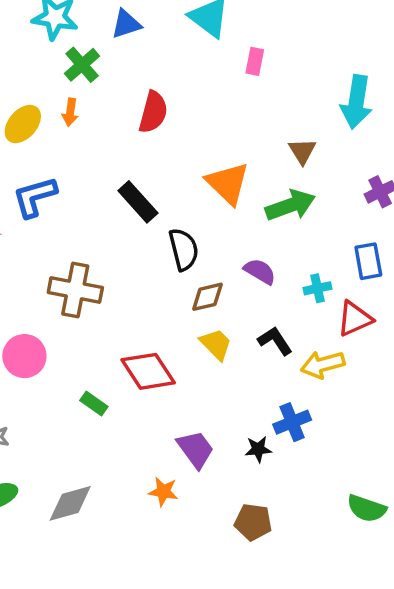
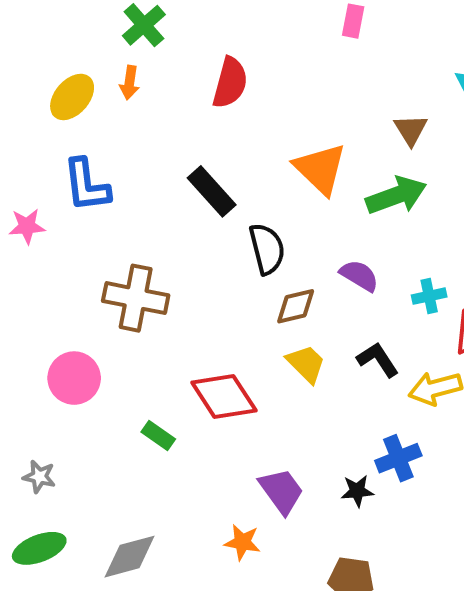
blue L-shape: (35, 197) -> (86, 185), turned -81

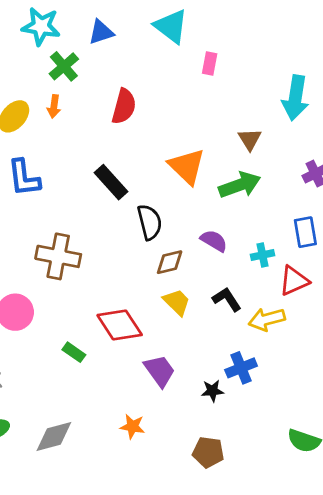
purple trapezoid: (281, 491) -> (160, 371), moved

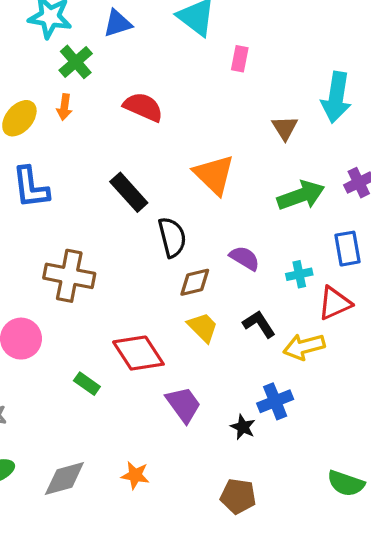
red semicircle: (124, 106) -> (143, 107), turned -81
brown triangle: (250, 139) -> (285, 128), moved
green arrow: (240, 185) -> (301, 195), moved
black star: (212, 391) -> (243, 427), turned 30
orange star: (132, 426) -> (135, 475), moved

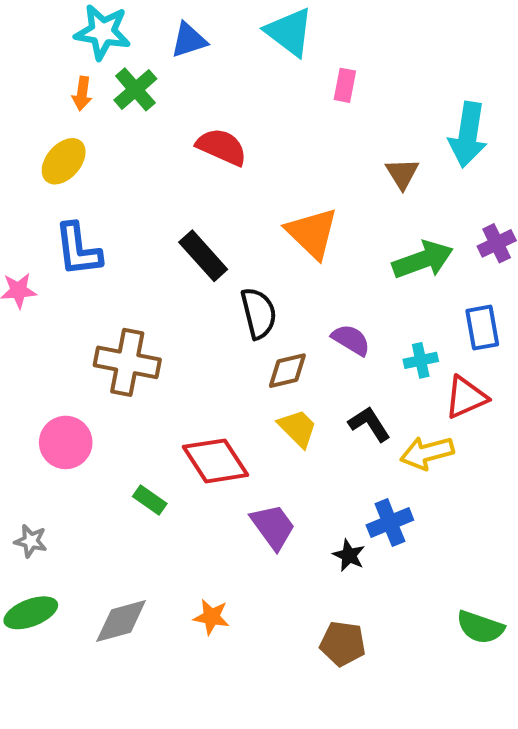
orange arrow: (64, 107) -> (82, 94), moved

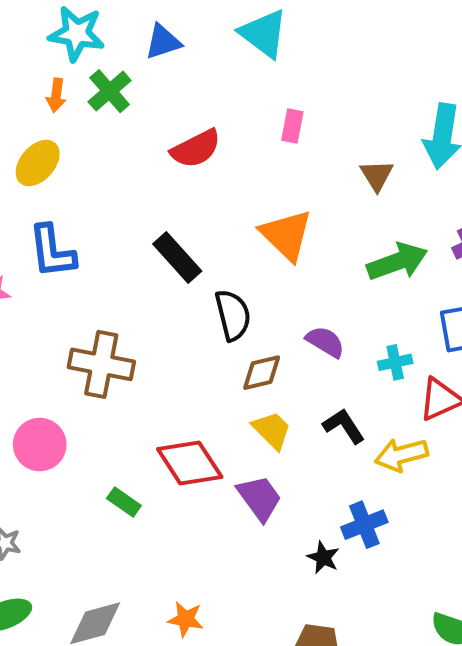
pink rectangle: (345, 85) -> (292, 126), moved
red semicircle: (222, 147) -> (196, 149), turned 129
purple trapezoid: (273, 527) -> (260, 498), moved

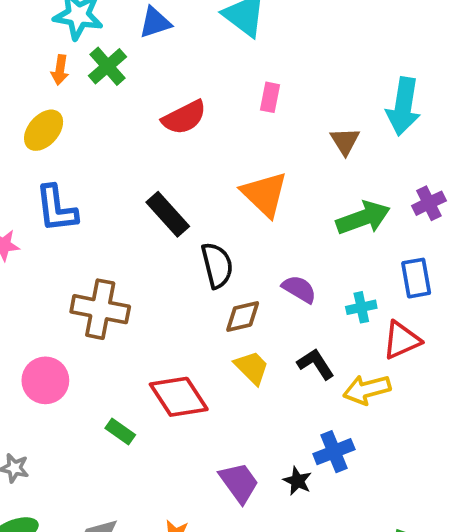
purple trapezoid: (260, 498) -> (239, 483), moved

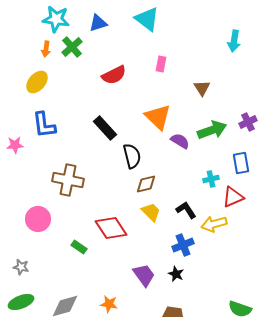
cyan arrow: (403, 106) -> (234, 41), moved, size x0.7
purple semicircle: (299, 289) -> (180, 141), moved
blue cross: (334, 452) -> (183, 245), moved

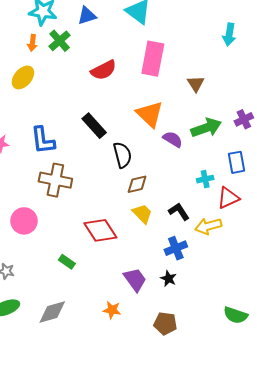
pink rectangle: (161, 64) -> (153, 59), size x2.0
blue L-shape: (44, 125) -> (43, 140), moved
green rectangle: (79, 247) -> (67, 262), moved
orange star: (109, 304) -> (112, 310), moved

